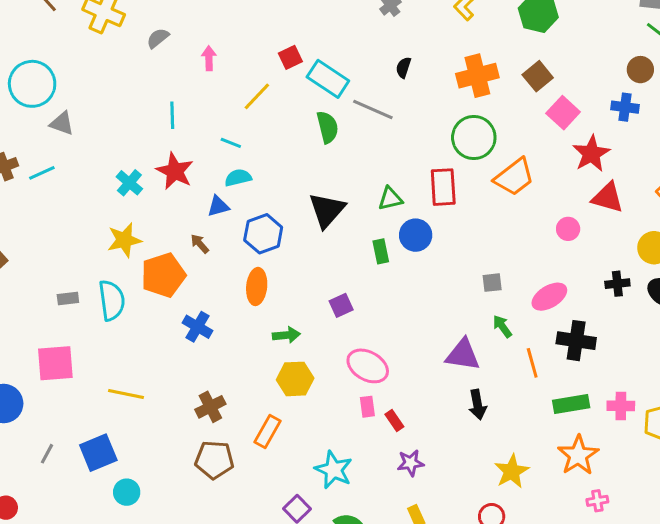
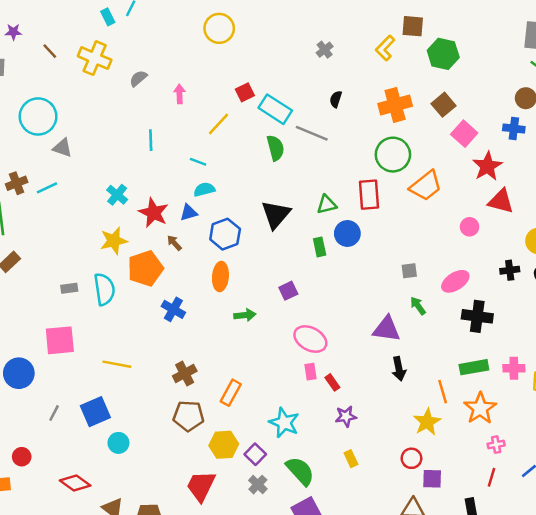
red star: (175, 171) -> (154, 213), moved
orange line: (532, 363) -> (443, 392), moved
yellow hexagon: (295, 379) -> (224, 445), moved

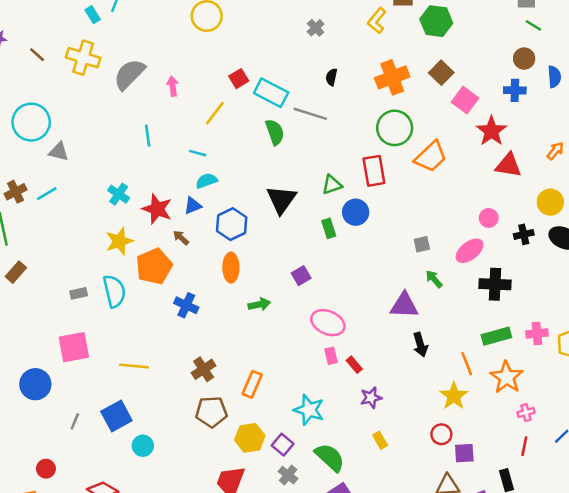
gray semicircle: (138, 78) -> (129, 74), size x1.8
pink circle: (470, 227) -> (489, 218), moved

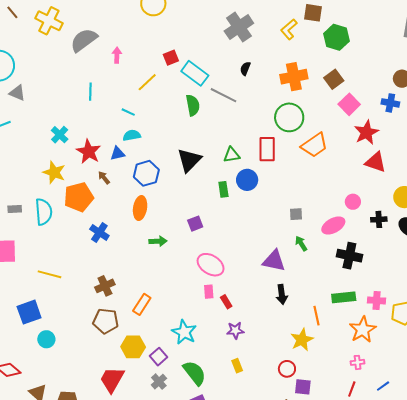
gray cross: (316, 28) -> (239, 27), size x2.0
yellow star: (119, 241) -> (54, 172), turned 30
orange star: (507, 377) -> (363, 330), moved

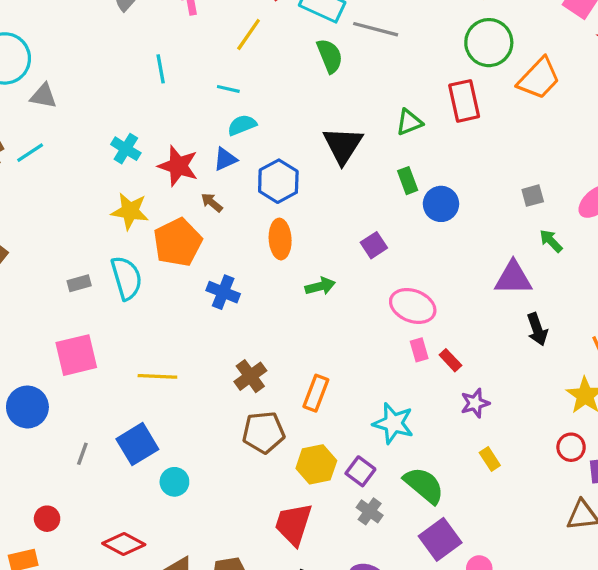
blue circle: (247, 180) -> (441, 204), moved

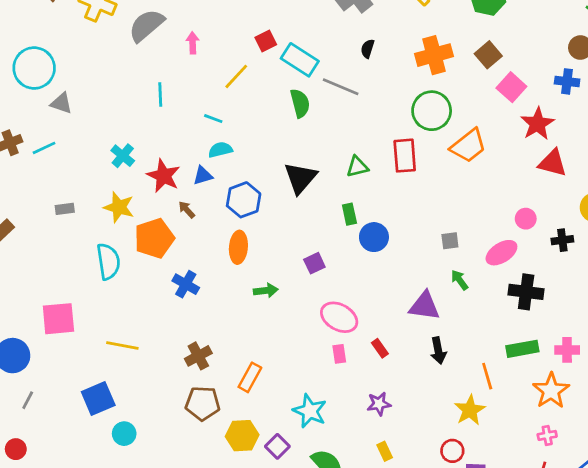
gray rectangle: (79, 283) -> (65, 209), moved
red rectangle: (450, 360) -> (380, 348), moved
gray line: (82, 454) -> (28, 400), moved

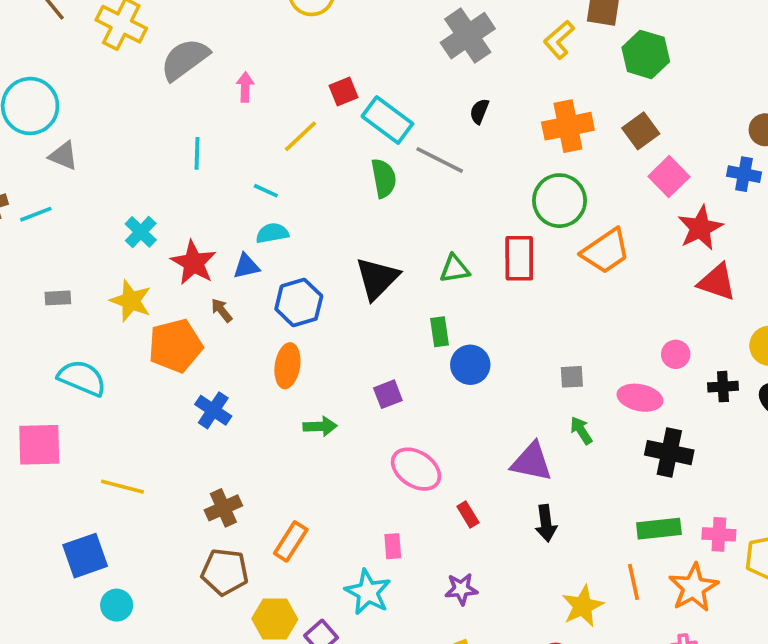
pink ellipse: (501, 253) -> (640, 398), turned 40
cyan semicircle: (108, 262) -> (82, 378), moved, turned -63
pink rectangle: (339, 354) -> (393, 546), moved
orange line: (487, 376) -> (634, 582), moved

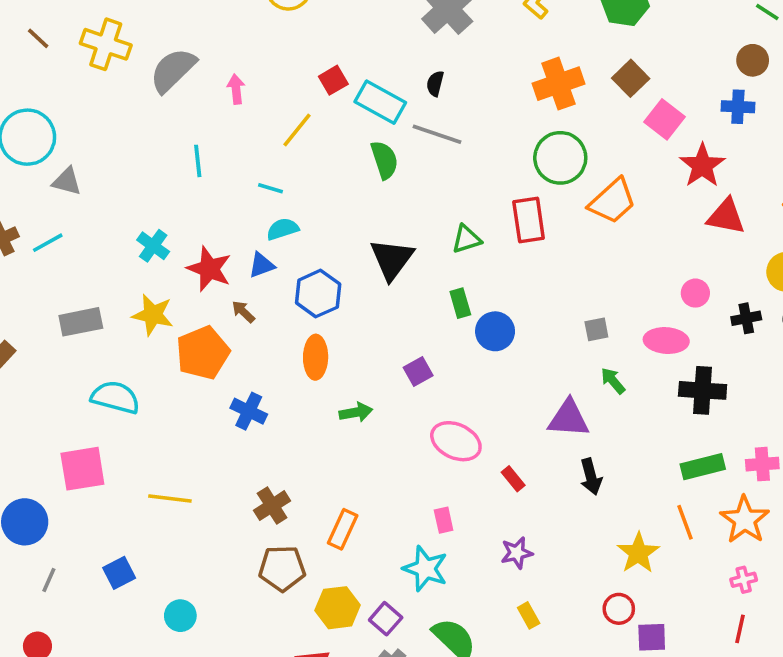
black semicircle: (479, 111) -> (435, 84), moved
gray rectangle: (58, 298) -> (81, 322), size x1.6
blue square: (85, 556) -> (119, 573), moved, size x0.7

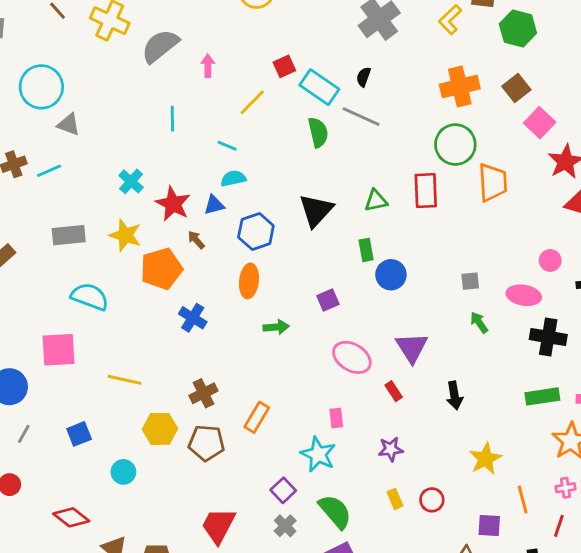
orange trapezoid: (612, 201) -> (493, 182), turned -57
purple triangle: (569, 418) -> (412, 348), moved, turned 48
orange line: (685, 522) -> (523, 499), moved
yellow hexagon: (338, 608) -> (160, 429), moved
red circle: (619, 609) -> (432, 500), moved

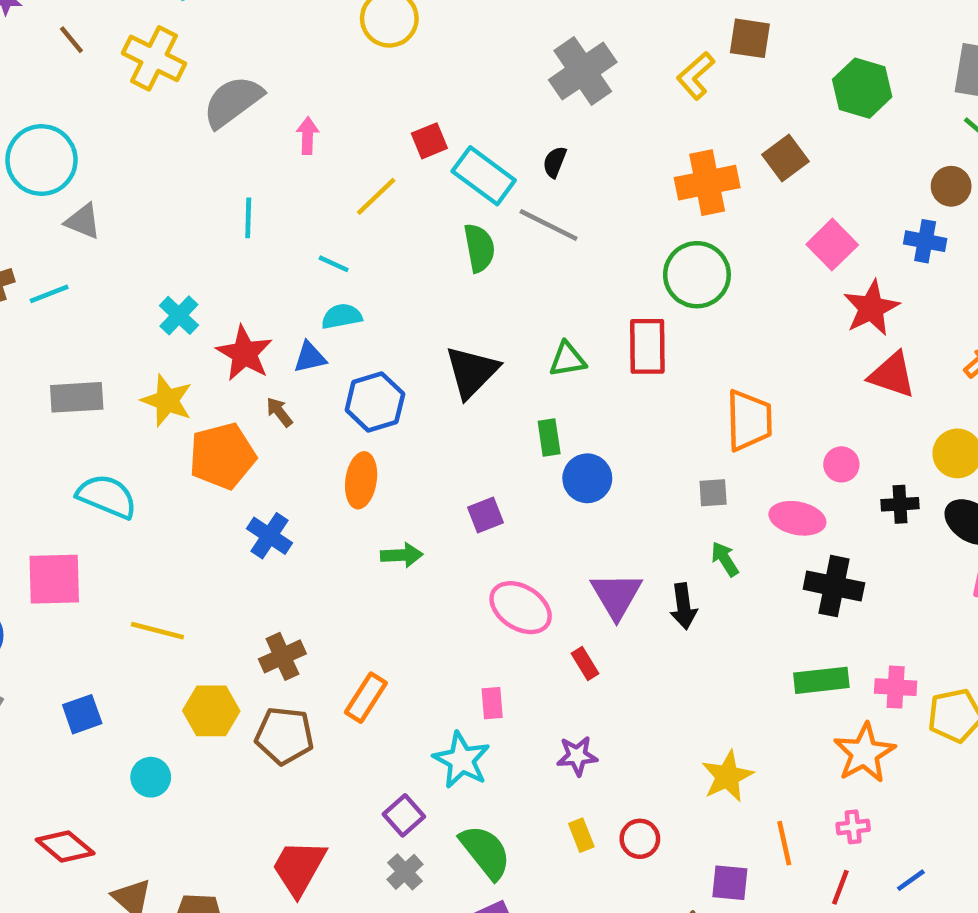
green hexagon: (518, 28) -> (862, 88), moved
brown square: (516, 88) -> (786, 158), moved
orange trapezoid: (493, 182) -> (749, 420), moved
black arrow: (454, 396) -> (683, 606), moved

